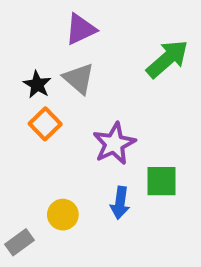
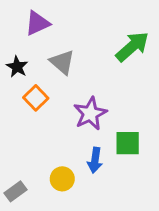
purple triangle: (81, 29) -> (37, 23), moved
black star: (37, 84) -> (17, 67), moved
yellow circle: (63, 215) -> (62, 179), moved

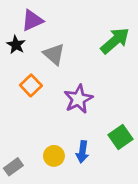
black star: (17, 67) -> (16, 45), moved
green square: (128, 143) -> (120, 137), moved, turned -35
blue arrow: (95, 160) -> (82, 152), moved

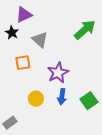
orange square: (31, 85) -> (23, 63), turned 35
blue arrow: (82, 152) -> (62, 97), moved
yellow circle: (54, 156) -> (36, 99), moved

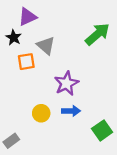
orange square: (23, 63) -> (26, 62), moved
blue arrow: (62, 97) -> (71, 111), turned -98
green square: (89, 101) -> (102, 130), moved

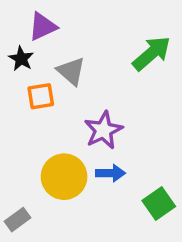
yellow circle: (41, 113) -> (64, 177), size x1.6

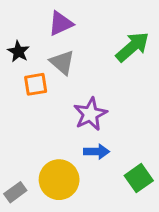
purple triangle: (43, 26) -> (61, 23), moved
yellow circle: (64, 177) -> (59, 180), moved

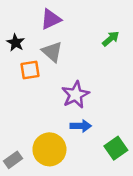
green arrow: (132, 47) -> (111, 39), size x0.6

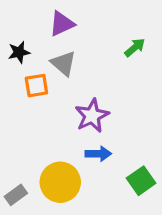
black star: (16, 43) -> (19, 52), turned 30

